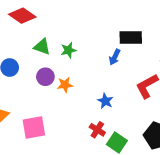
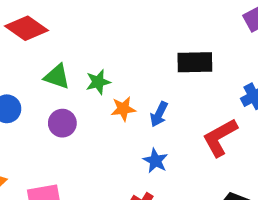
blue arrow: (115, 57) -> (159, 114), moved
orange star: (65, 85) -> (123, 109), moved

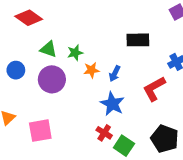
purple circle: (62, 123) -> (52, 79), size x1.5
blue star: (155, 161) -> (112, 104), size x1.5

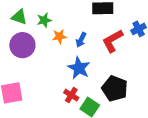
red L-shape: (154, 89) -> (113, 41), moved
black pentagon: (165, 139) -> (115, 89), moved

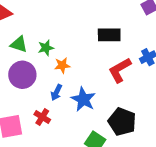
blue arrow: (81, 40) -> (56, 92), moved
red cross: (71, 95) -> (42, 117), moved

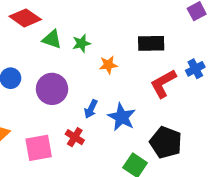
green triangle: (19, 44) -> (52, 39), moved
green star: (46, 48) -> (81, 43), moved
orange star: (62, 65) -> (108, 65), moved

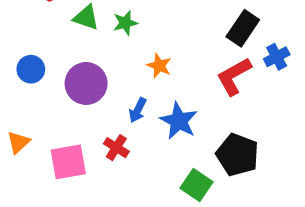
black rectangle: (151, 43) -> (243, 28), moved, turned -55
orange star: (108, 65) -> (159, 66), moved, turned 30

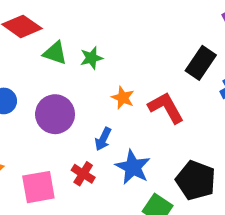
red L-shape: (234, 76) -> (166, 108), moved, turned 90
blue star: (179, 121) -> (133, 167), moved

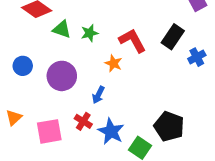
red L-shape: (166, 108) -> (132, 41), moved
blue star: (133, 167) -> (111, 131), moved

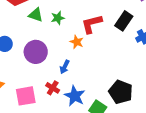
red L-shape: (132, 41) -> (92, 24), turned -75

